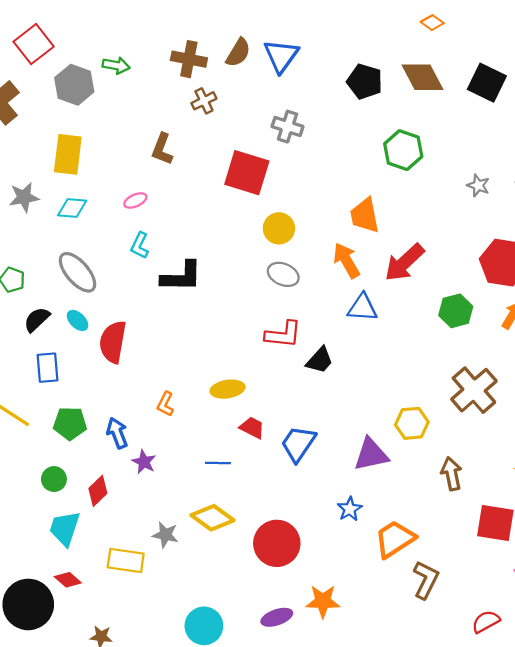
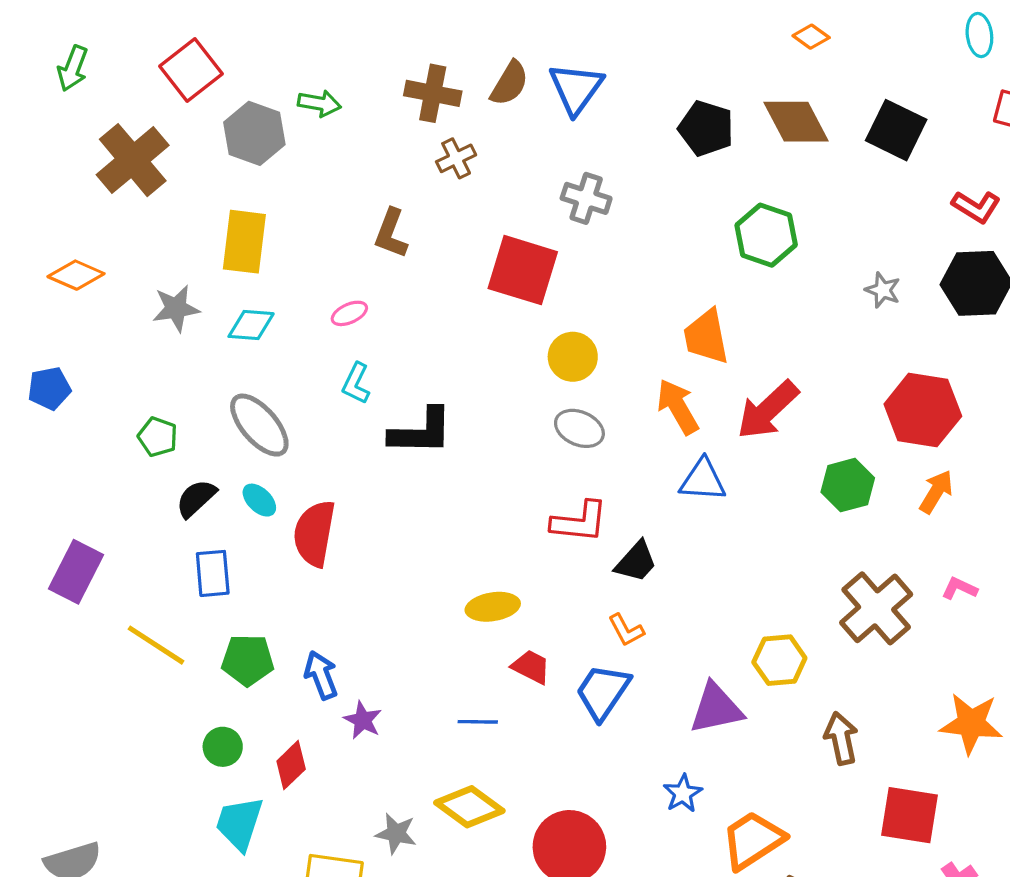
orange L-shape: (165, 404) -> (626, 630), moved, turned -55

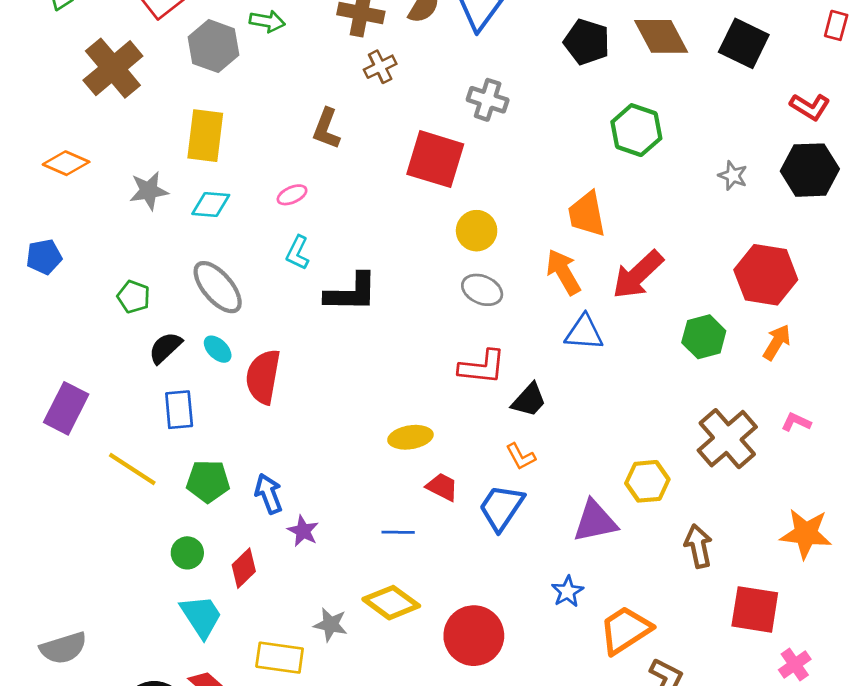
cyan trapezoid: (239, 823) -> (201, 616), turned 129

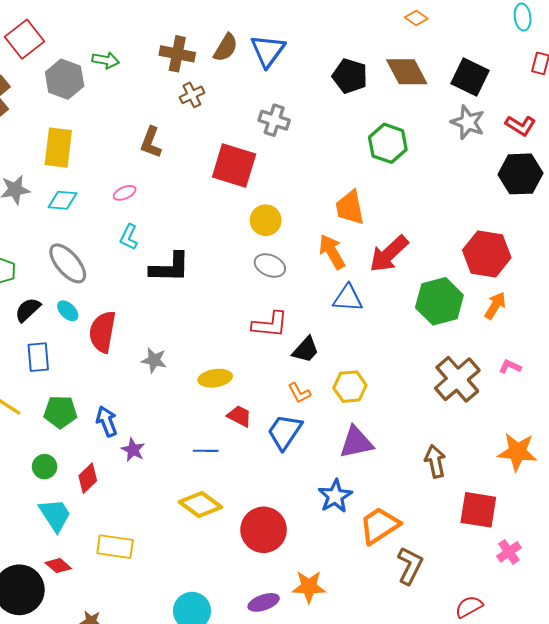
gray star: (733, 176) -> (468, 122), moved, size x1.5
green hexagon: (704, 337) -> (439, 301), size x1.4
yellow hexagon: (647, 481) -> (350, 387), moved
blue star: (567, 592) -> (335, 496), size x1.4
gray star: (331, 625) -> (154, 360), moved

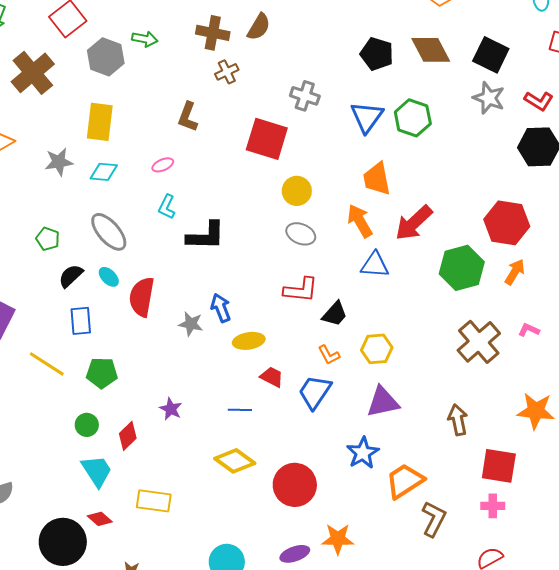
blue triangle: (268, 51) -> (367, 117), moved
blue arrow: (107, 421) -> (221, 308), moved
pink cross: (509, 552) -> (493, 506), moved, turned 35

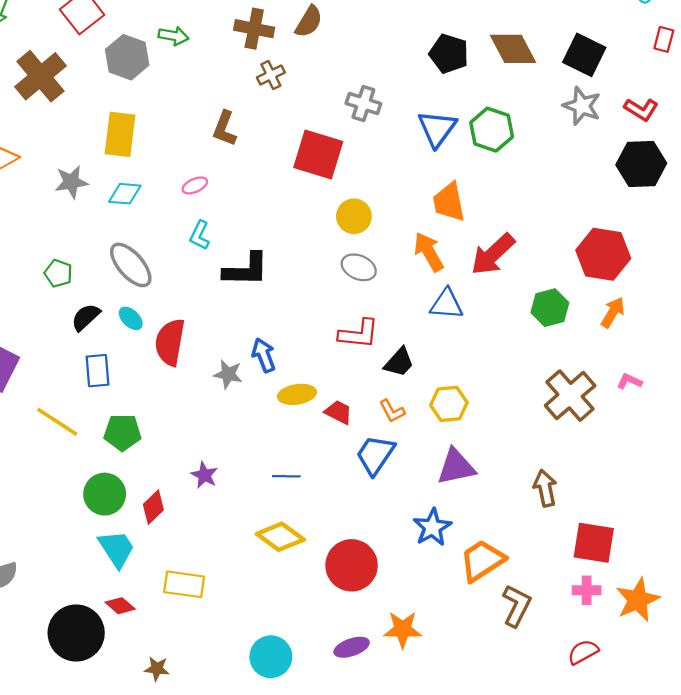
green hexagon: (462, 268) -> (550, 308), size x0.7
red trapezoid: (272, 377) -> (339, 412), moved
orange star: (536, 411) -> (638, 600), moved, turned -30
green circle: (87, 425) -> (105, 494), size x1.5

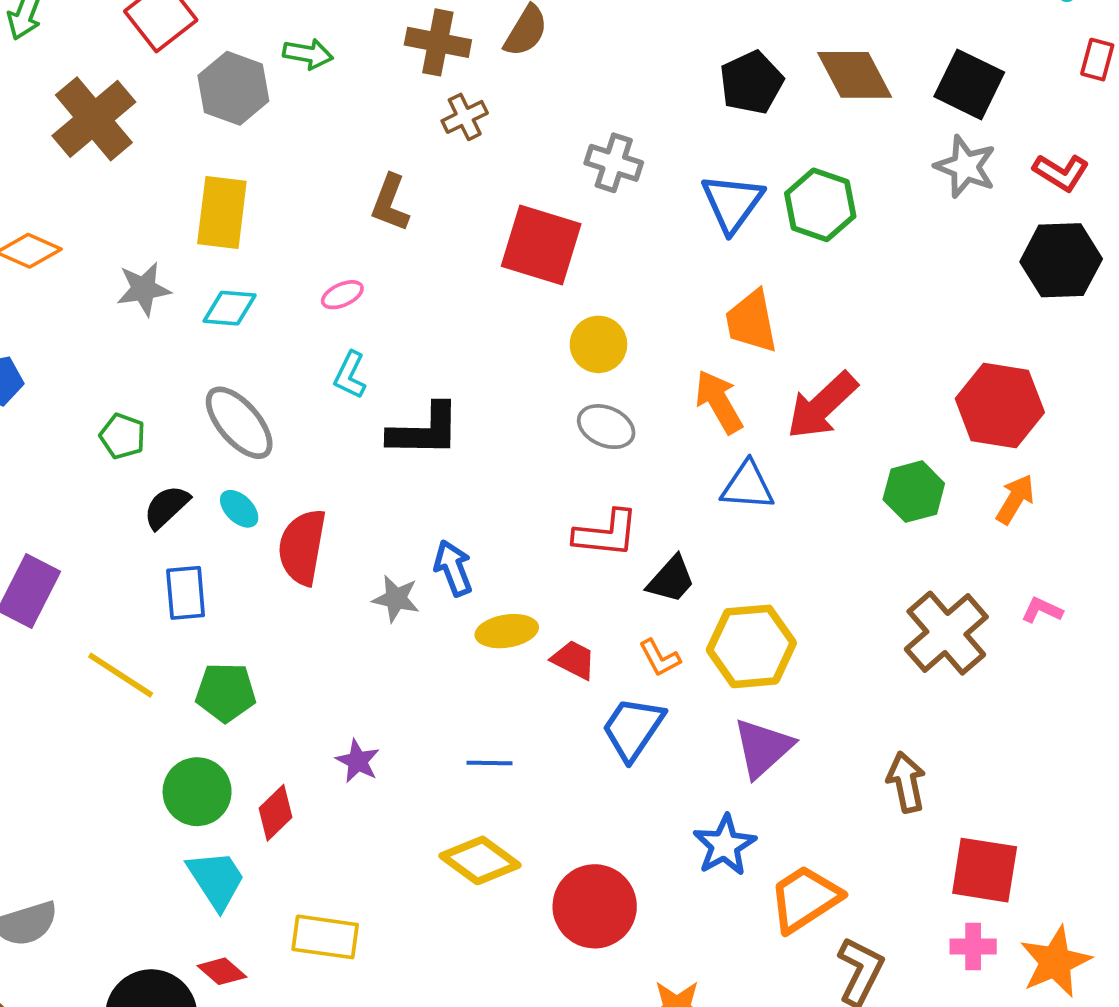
black pentagon: (449, 54) -> (751, 83), turned 30
yellow hexagon: (449, 404) -> (751, 646), size x1.4
purple triangle: (456, 467) -> (763, 748), turned -30

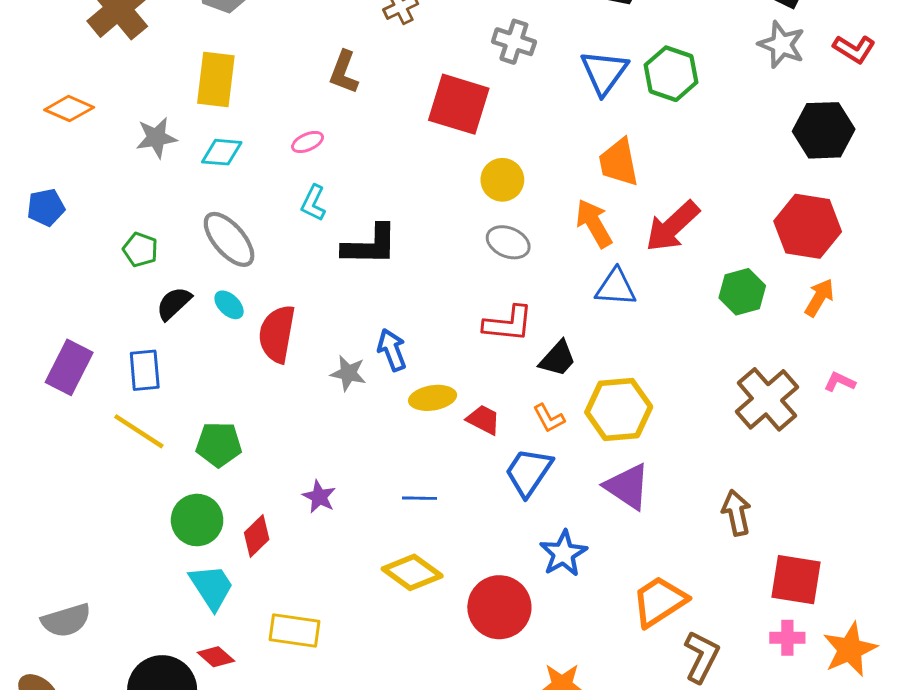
black hexagon: (1061, 260) -> (824, 130), moved
blue rectangle: (186, 593) -> (145, 370), moved
purple triangle: (763, 748) -> (627, 487), turned -44
blue star: (725, 845) -> (563, 553), moved

